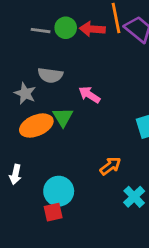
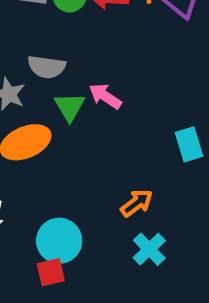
green triangle: (63, 117) -> (70, 107), moved
cyan cross: (134, 197) -> (149, 249), moved

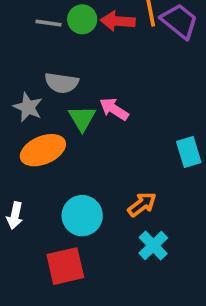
cyan circle: (59, 241) -> (82, 216), moved
red square: (51, 272) -> (65, 266), size x1.5

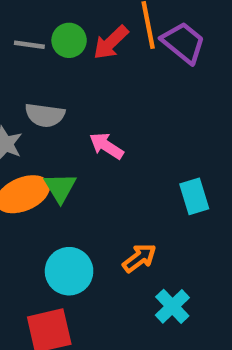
red arrow: (118, 21) -> (111, 43), turned -48
green triangle: (82, 118) -> (60, 188), moved
cyan cross: (153, 246) -> (172, 306), moved

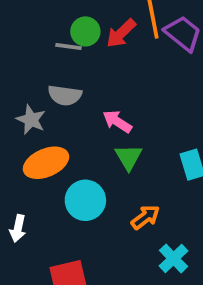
gray line: (29, 45) -> (69, 46), moved
green triangle: (60, 188) -> (129, 157), moved
cyan circle: (69, 271) -> (85, 200), moved

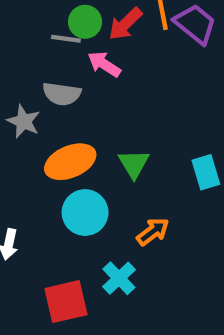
pink arrow: (117, 122) -> (104, 64), moved
orange ellipse: (46, 163) -> (70, 162), moved
cyan cross: (174, 258) -> (119, 278), moved

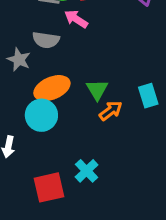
cyan circle: (85, 213) -> (41, 115), moved
orange arrow: (153, 232) -> (111, 111), moved

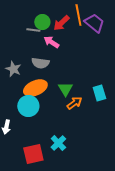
gray semicircle: (46, 40) -> (40, 63), moved

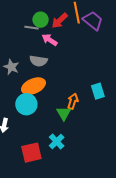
green triangle: (65, 89) -> (64, 113), moved
orange arrow: (74, 103) -> (73, 101), turned -35

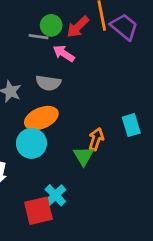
cyan cross: (57, 141) -> (55, 195), moved

